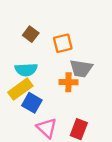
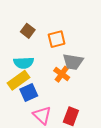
orange cross: (68, 82) -> (62, 74), turned 35
blue square: (32, 103) -> (29, 93), turned 36

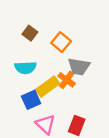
orange square: (57, 39) -> (61, 42), turned -36
yellow rectangle: (19, 80) -> (48, 87), moved

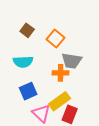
orange cross: (67, 80) -> (61, 73), turned -35
yellow rectangle: (48, 87) -> (60, 101), moved

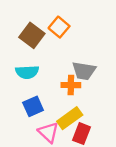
brown square: (27, 30) -> (32, 35), size x1.5
orange square: (55, 38) -> (59, 27), moved

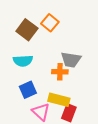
yellow rectangle: (70, 118) -> (59, 100), turned 50

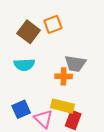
orange square: (50, 23) -> (53, 24), turned 30
blue square: (28, 90) -> (21, 109), moved

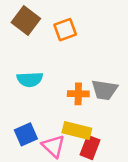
brown square: (29, 32) -> (26, 20), moved
gray trapezoid: (75, 64) -> (104, 90), moved

